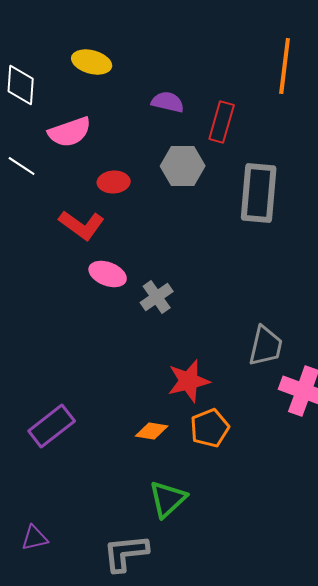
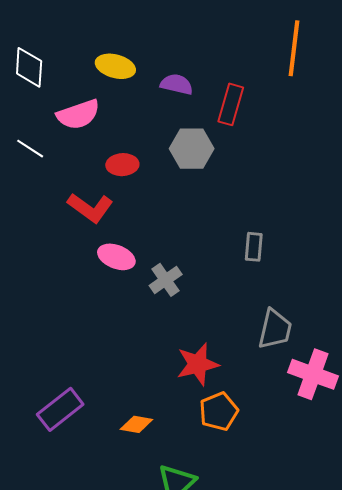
yellow ellipse: (92, 62) -> (115, 66), moved
gray rectangle: (259, 193) -> (254, 247), moved, size x0.5
orange diamond: (152, 431) -> (136, 424), moved

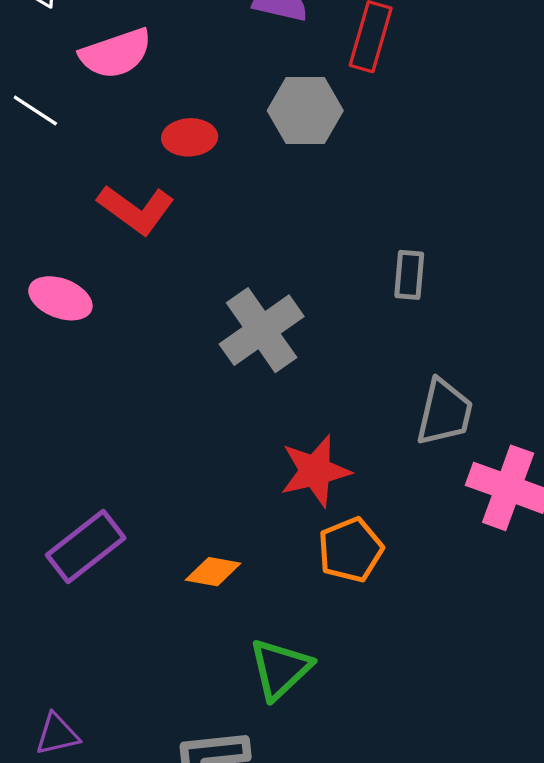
pink ellipse: (116, 257) -> (60, 298), moved
gray cross: (166, 280) -> (262, 330), size x1.5

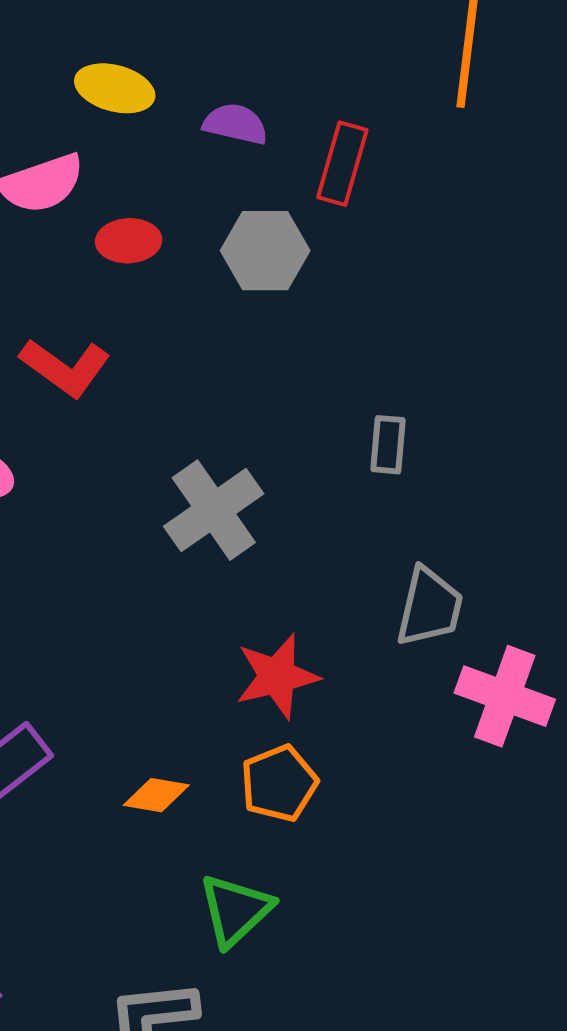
red ellipse: (190, 137) -> (129, 241), moved
orange pentagon: (351, 550) -> (279, 783), moved

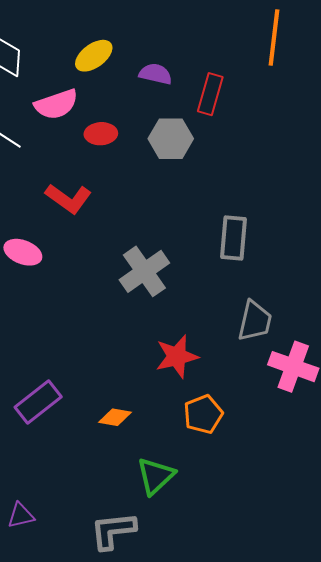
yellow ellipse: (115, 88) -> (94, 56), turned -51
gray rectangle: (388, 445) -> (234, 238), size x1.5
orange pentagon: (279, 783) -> (203, 414), moved

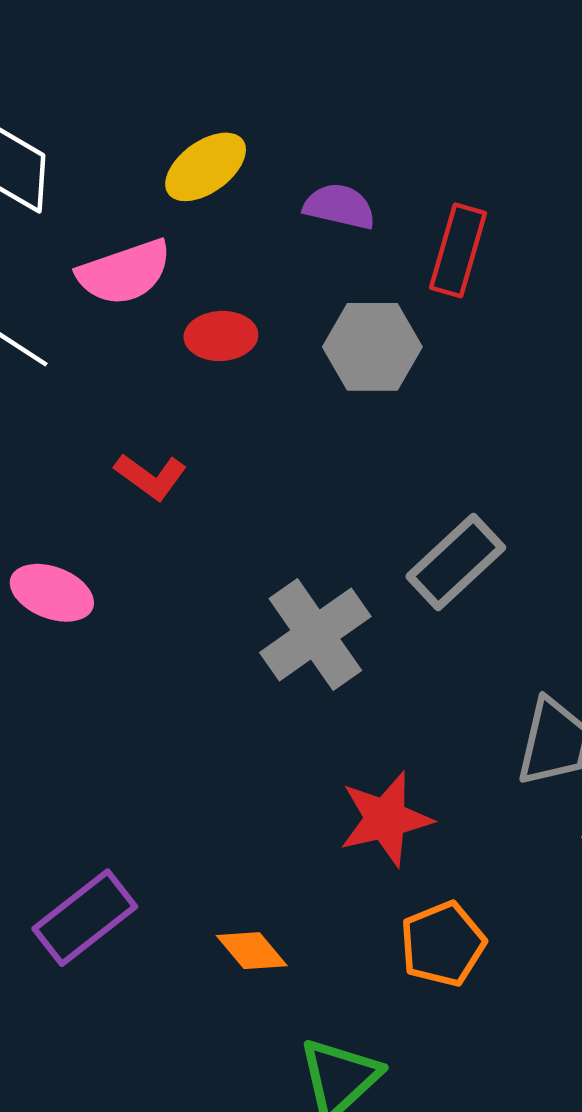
red L-shape: (68, 198) -> (151, 476), size x0.7
gray rectangle: (234, 238) -> (456, 562), moved, turned 42
orange diamond: (115, 417) -> (252, 951), turned 40

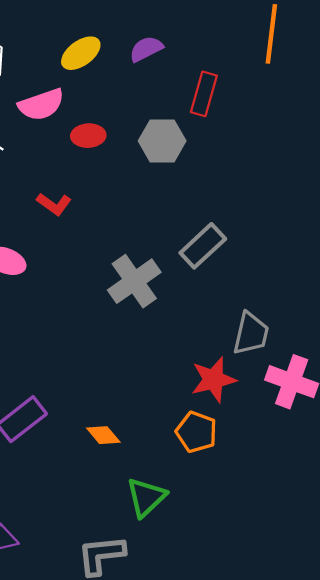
purple semicircle: (339, 206) -> (146, 49), moved, turned -40
red star: (386, 819) -> (213, 380), moved
orange pentagon: (443, 944) -> (196, 432), turned -30

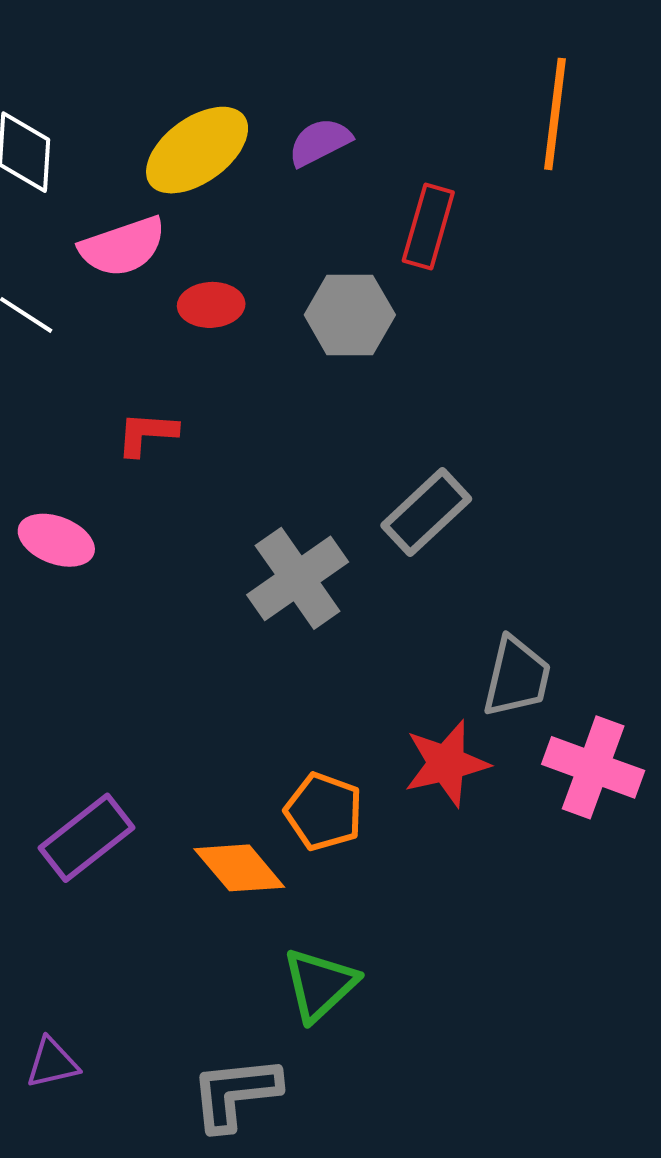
yellow ellipse: (81, 53) -> (197, 150), size x1.4
red L-shape: (54, 204) -> (147, 434), turned 148
orange pentagon: (196, 432) -> (324, 812), moved
orange diamond: (103, 435) -> (239, 868), size x1.4

